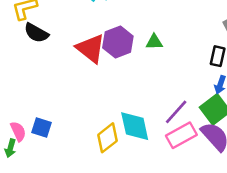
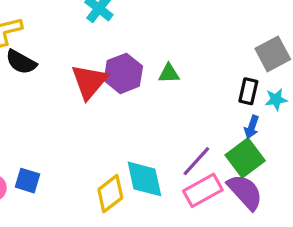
red triangle: (91, 48) -> (89, 82), turned 32

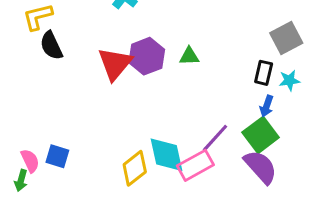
black semicircle: (21, 62) -> (51, 46), turned 36
pink rectangle: (203, 190) -> (195, 165), moved

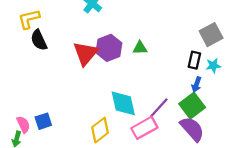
cyan diamond: (167, 155) -> (123, 103), moved
blue square: (57, 156) -> (43, 121), turned -35

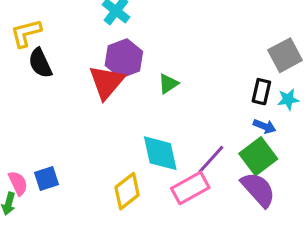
purple hexagon: (109, 48) -> (124, 58), moved
green triangle: (140, 48) -> (168, 84), moved, turned -32
blue arrow: (197, 85) -> (265, 126), turned -88

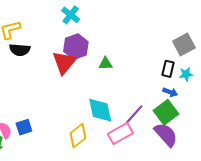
black semicircle: (40, 63) -> (20, 50), turned -60
green triangle: (168, 84) -> (106, 64), turned 32

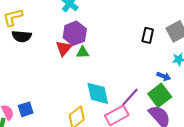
red triangle: (64, 63) -> (64, 48), size x0.7
green triangle: (106, 64) -> (83, 52), moved
black rectangle: (168, 69) -> (148, 35), moved

